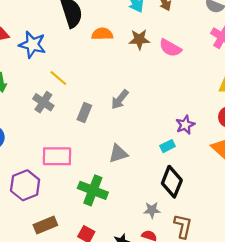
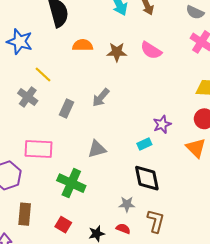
orange semicircle: (102, 34) -> (83, 45), moved
brown star: (139, 39) -> (117, 52), moved
black diamond: (172, 182) -> (147, 178), turned -36
brown rectangle: (45, 225) -> (25, 214), turned -65

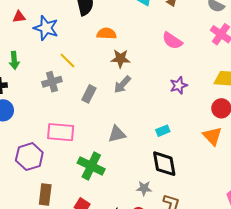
brown star: (117, 52) -> (120, 59), moved
gray cross: (28, 97) -> (52, 82), turned 36
purple star: (162, 124) -> (179, 85), moved

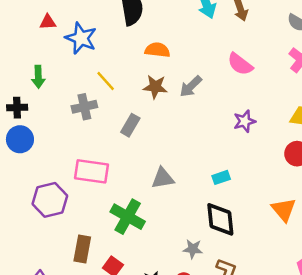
brown star: (120, 59) -> (155, 87), moved
gray arrow: (122, 85) -> (191, 86), moved
orange triangle: (212, 136) -> (284, 210), moved
brown rectangle: (45, 194) -> (82, 249), moved

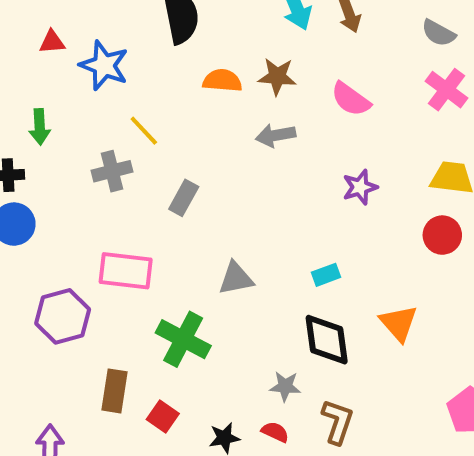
gray arrow: (191, 86) -> (276, 135), turned 35
brown star: (155, 87) -> (277, 76), moved
orange triangle: (284, 210) -> (399, 323), moved

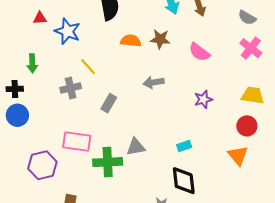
gray arrow: (276, 135) -> (154, 82), moved
orange triangle: (399, 323) -> (238, 156), moved
green cross: (183, 339) -> (108, 162), moved, turned -32

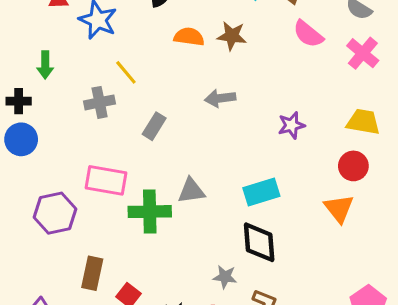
pink semicircle: (199, 52) -> (308, 34), moved
cyan rectangle: (184, 146) -> (261, 192), size x1.6

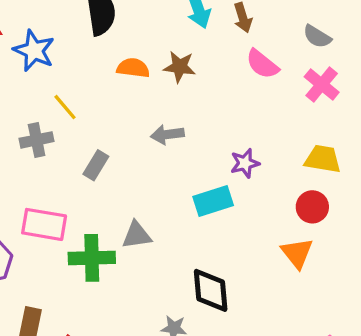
cyan rectangle: (261, 192) -> (213, 201), moved

